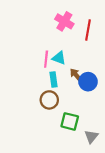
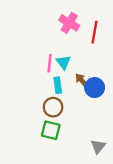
cyan triangle: (59, 58) -> (63, 62), turned 32
green square: (70, 121) -> (51, 130), moved

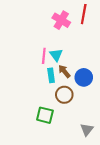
red line: (95, 32) -> (84, 14), moved
brown arrow: (82, 81) -> (64, 71), moved
brown circle: (53, 107) -> (64, 95), moved

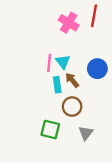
blue circle: (84, 77) -> (97, 69), moved
gray triangle: (87, 130) -> (86, 133), moved

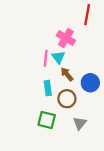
pink cross: (69, 23) -> (66, 38), moved
blue circle: (97, 69) -> (90, 83), moved
cyan rectangle: (57, 85) -> (48, 88), moved

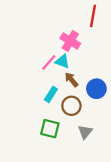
cyan triangle: (58, 57) -> (62, 61), turned -32
pink line: (46, 58) -> (49, 63), turned 35
cyan rectangle: (48, 88) -> (51, 94), turned 40

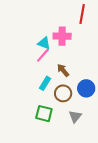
pink cross: (70, 41) -> (62, 36), turned -30
cyan triangle: (62, 61) -> (44, 43), moved
blue circle: (96, 89) -> (86, 88), moved

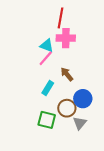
red line: (82, 14) -> (60, 18), moved
blue circle: (86, 88) -> (83, 99), moved
brown circle: (63, 93) -> (67, 108), moved

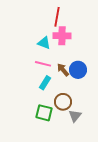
pink line: (46, 58) -> (43, 64), moved, turned 63
blue circle: (83, 99) -> (78, 70), moved

